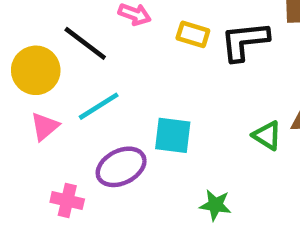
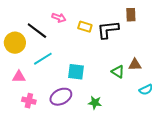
pink triangle: (45, 126) -> (19, 77), moved, turned 40
purple ellipse: (121, 167) -> (61, 97), moved

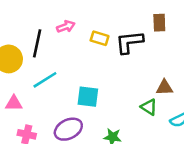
pink arrow: (59, 18) -> (66, 26), turned -40
black line: (37, 31) -> (37, 43), turned 65
green triangle: (118, 72) -> (149, 107), moved

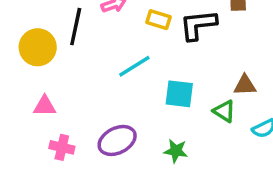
cyan line: (45, 80) -> (134, 66), moved
cyan square: (88, 97) -> (179, 94), moved

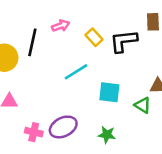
yellow rectangle: (159, 20) -> (94, 37), turned 30
pink cross: (62, 147) -> (34, 132), moved

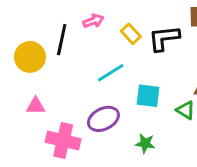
purple ellipse: (63, 127) -> (103, 119), moved
pink cross: (34, 132) -> (63, 141), size x1.6

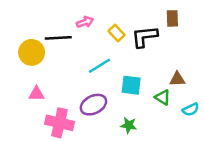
black line: (62, 40) -> (58, 38), turned 75

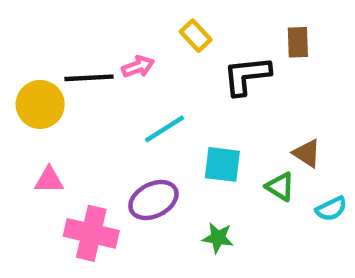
pink arrow: (85, 22) -> (138, 67), moved
yellow rectangle: (117, 33) -> (196, 36), moved
brown triangle: (177, 79) -> (307, 153), turned 35

